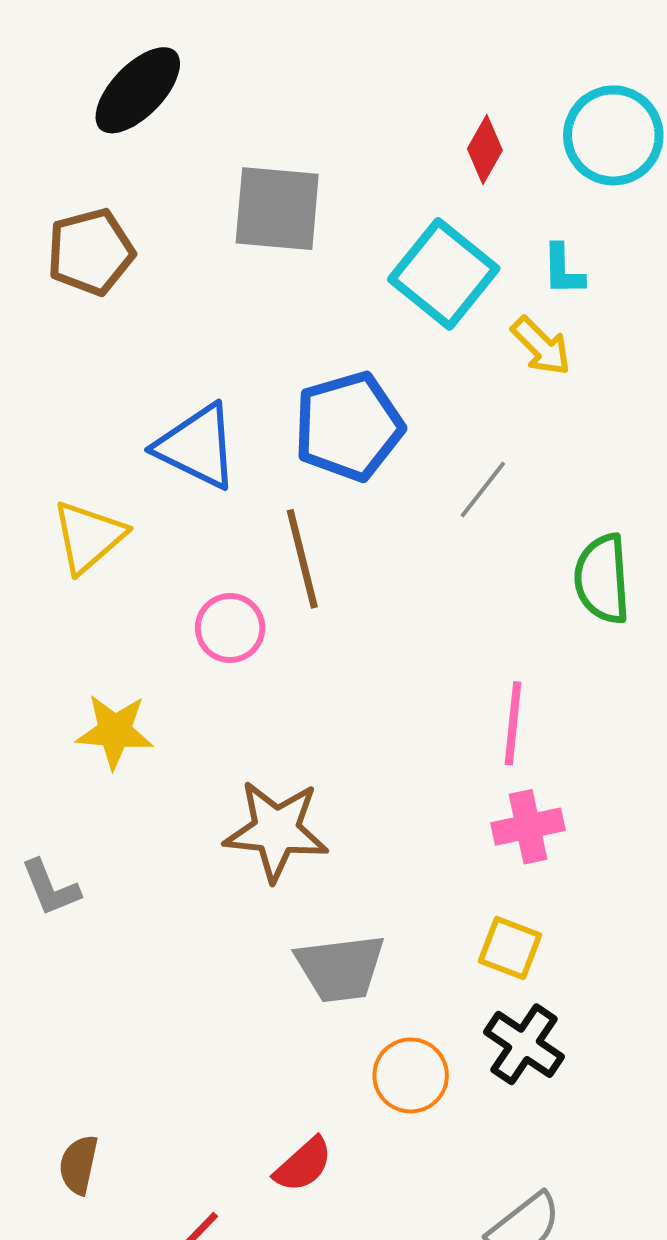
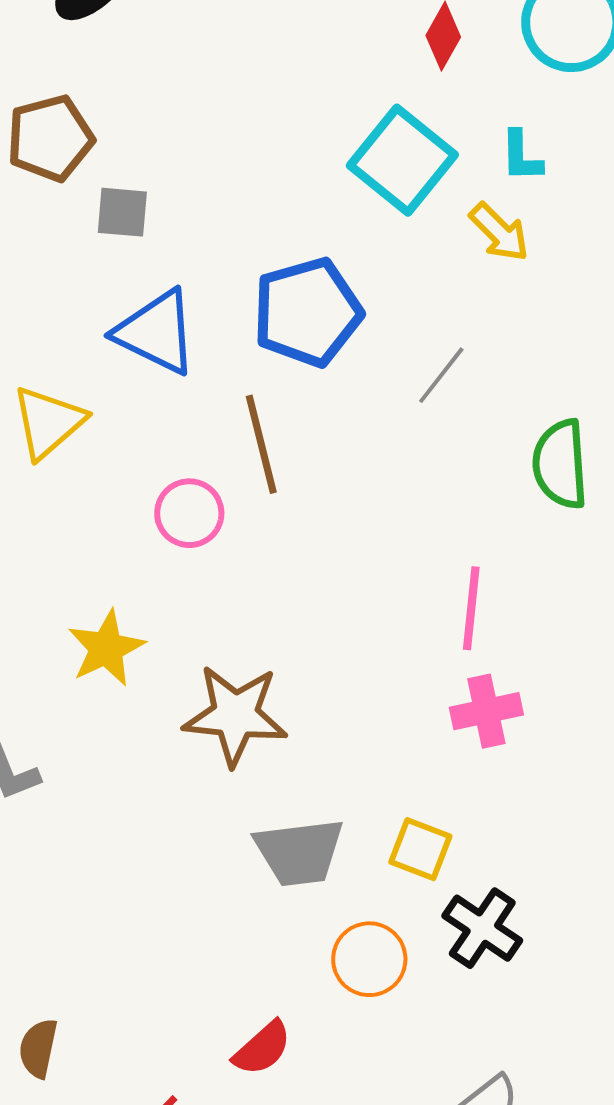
gray square: (277, 209) -> (122, 212), moved, size x0.6
yellow star: (115, 731) -> (106, 648), moved, turned -30
yellow square: (510, 948) -> (420, 849), moved

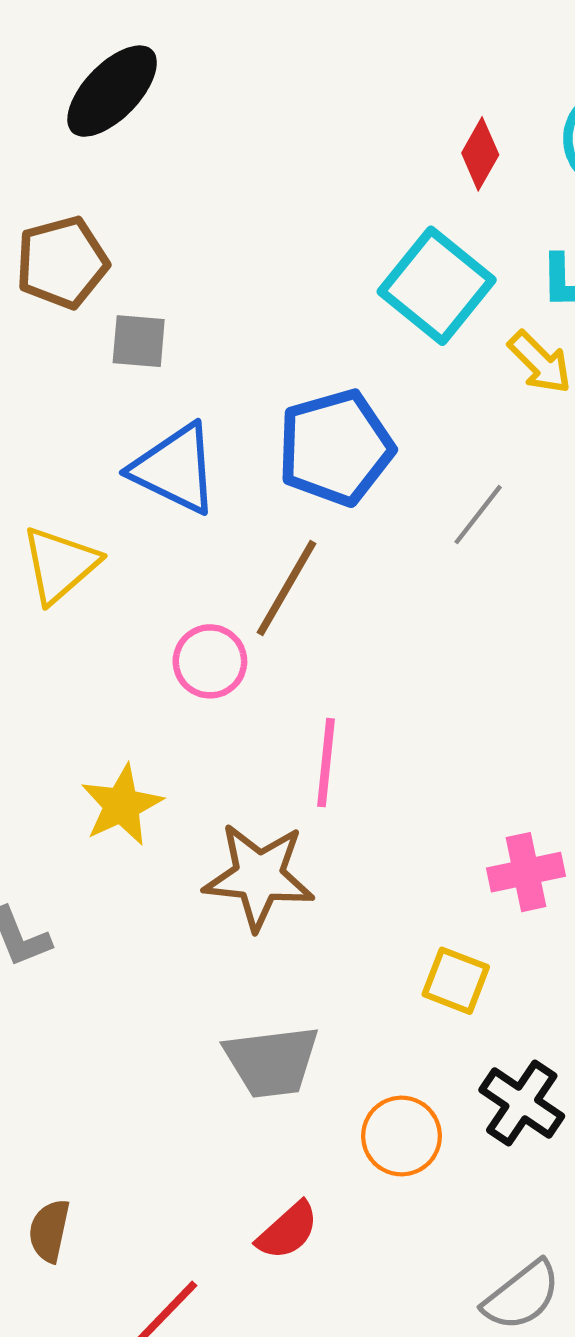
brown line: (261, 444) -> (287, 588), turned 44
pink line: (471, 608) -> (326, 763), moved
yellow square: (420, 849) -> (456, 981), moved
gray trapezoid: (299, 852) -> (272, 1062), moved

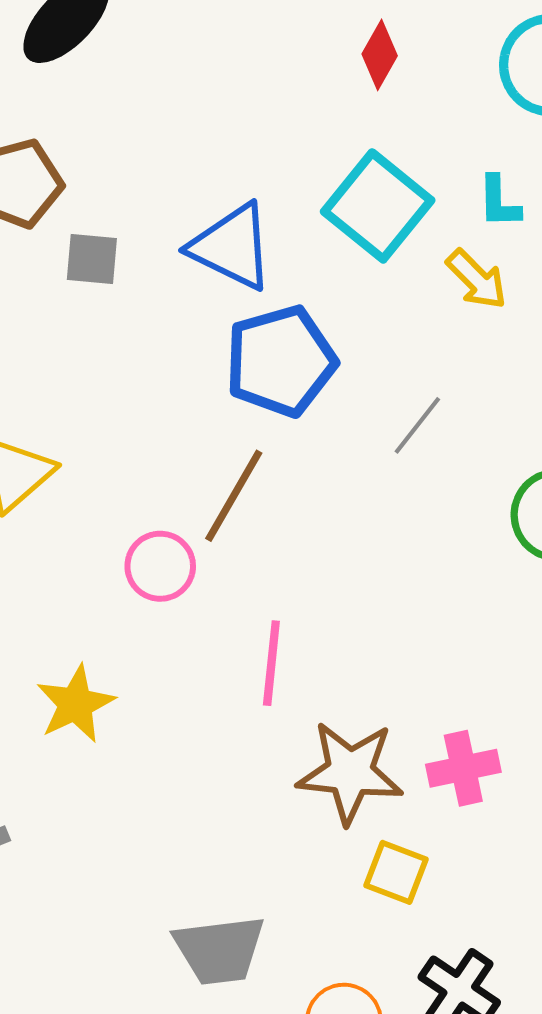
red diamond: (480, 154) -> (380, 55), moved
blue triangle: (175, 469) -> (232, 247), moved
brown star: (259, 876) -> (350, 772), moved

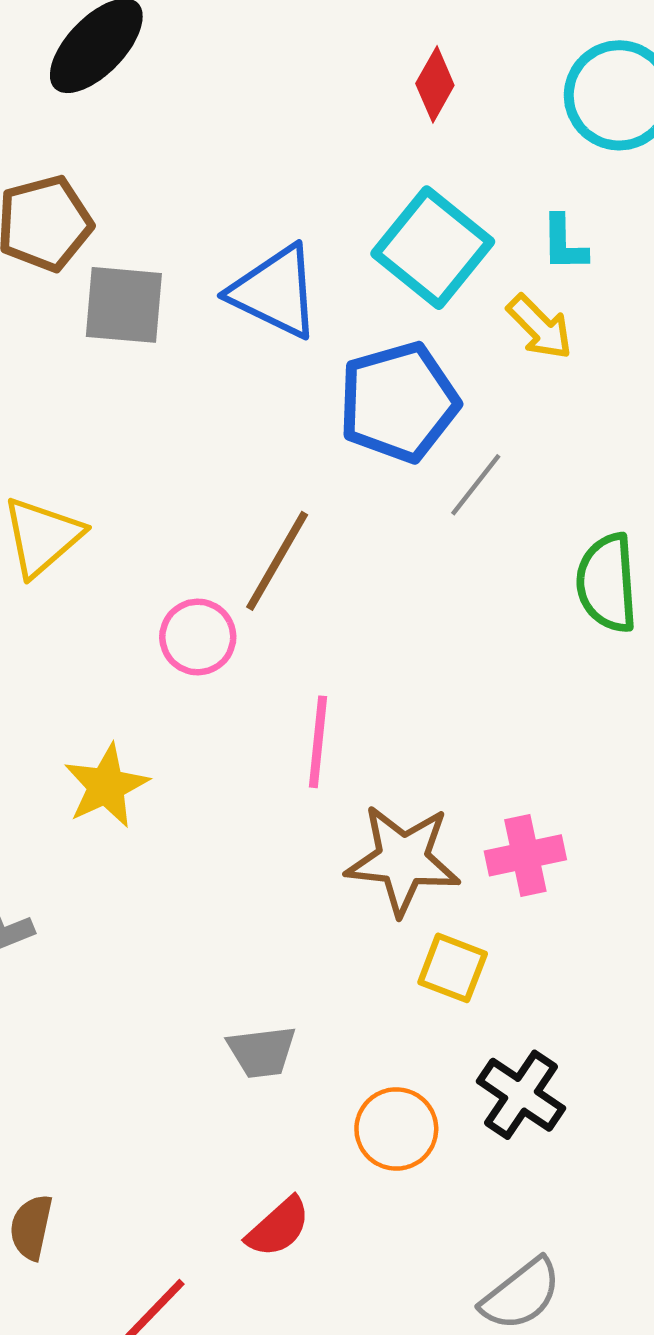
gray square: (92, 259) -> (124, 305), size x1.4
blue pentagon: (281, 361) -> (399, 402), moved
gray trapezoid: (219, 950) -> (262, 1052), size x0.7

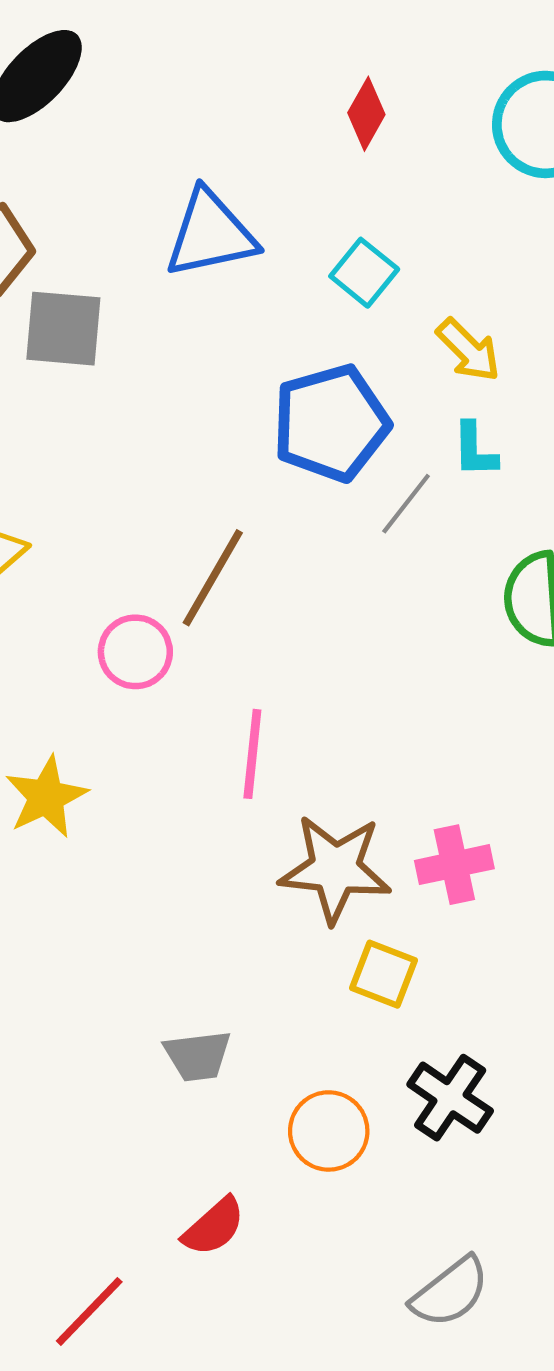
cyan L-shape: (564, 243) -> (475, 450), moved
cyan square: (433, 248) -> (364, 273), size x0.6
blue triangle: (275, 292) -> (211, 234), moved, turned -38

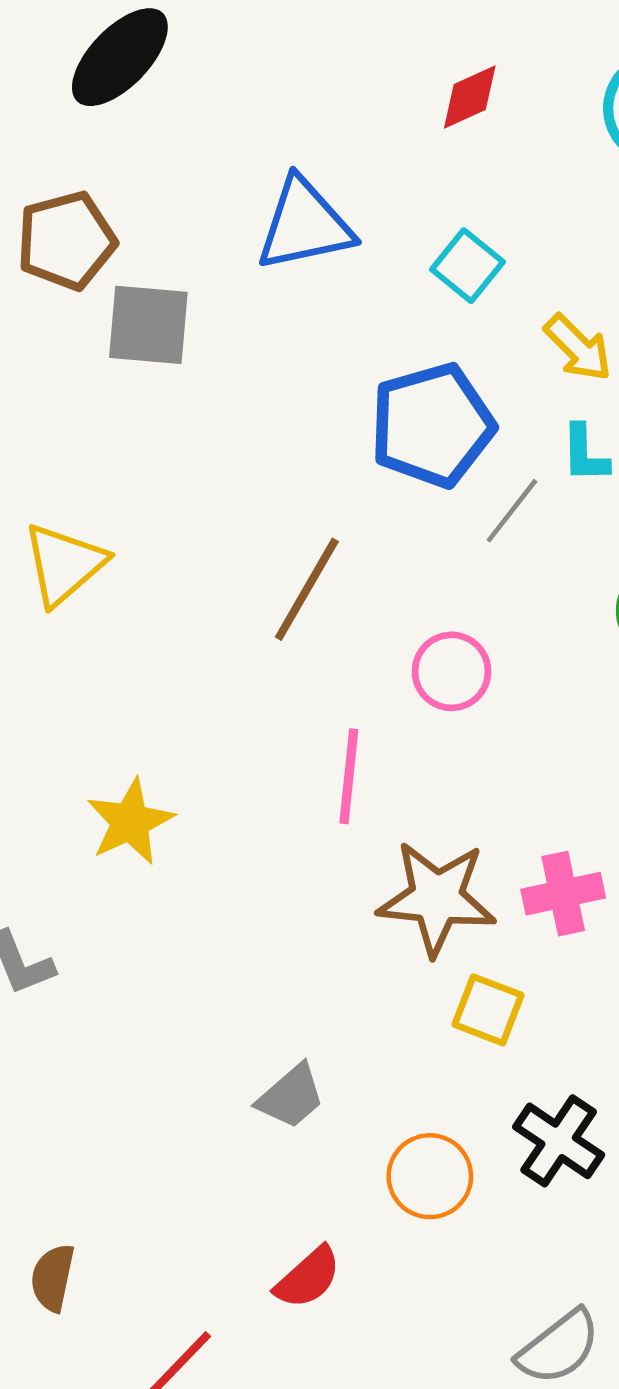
red diamond: (366, 114) -> (470, 97), turned 36
pink circle: (135, 652) -> (452, 671), moved
gray trapezoid: (198, 1056) -> (291, 1096), turned -34

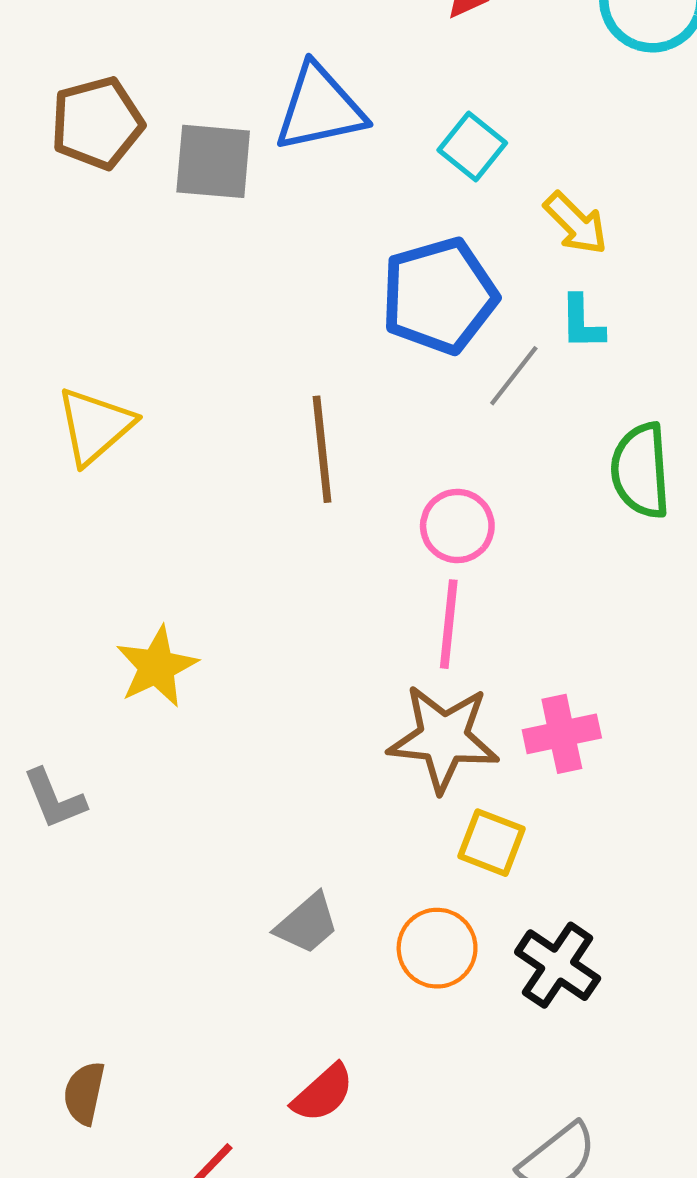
gray square: (148, 325) -> (213, 161), moved
brown line: (307, 589) -> (322, 449), turned -36
pink line: (349, 776) -> (449, 624), moved
orange circle: (430, 1176) -> (437, 948), moved

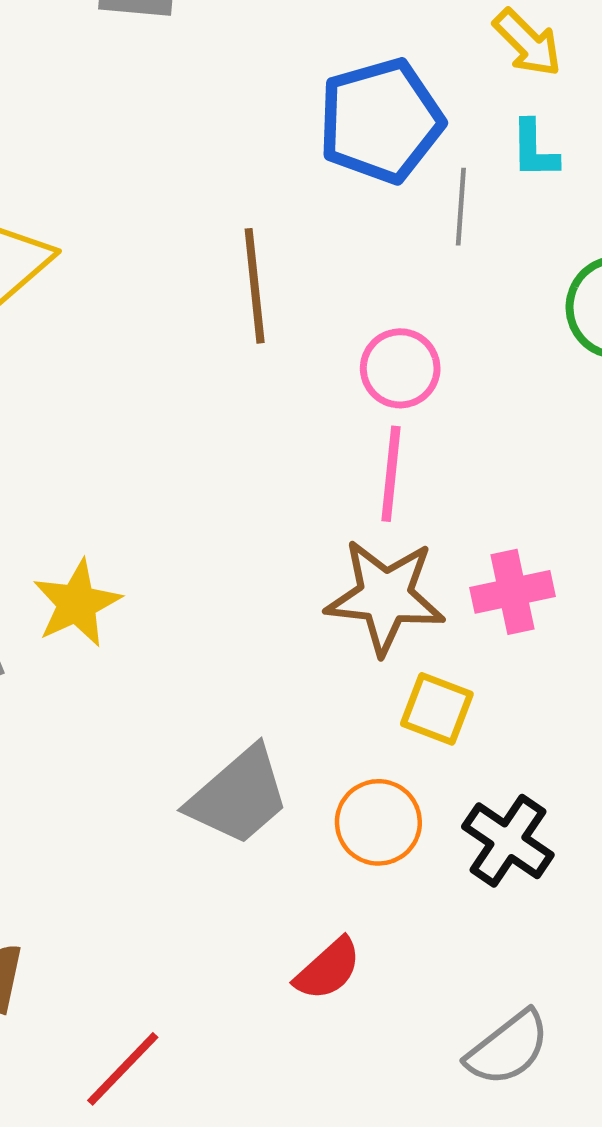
gray line: (514, 376) -> (461, 207), turned -34
yellow star: (157, 667) -> (77, 603), moved
gray trapezoid: (307, 924) -> (239, 796), size x1.5
red semicircle: (323, 1093) -> (328, 969), moved

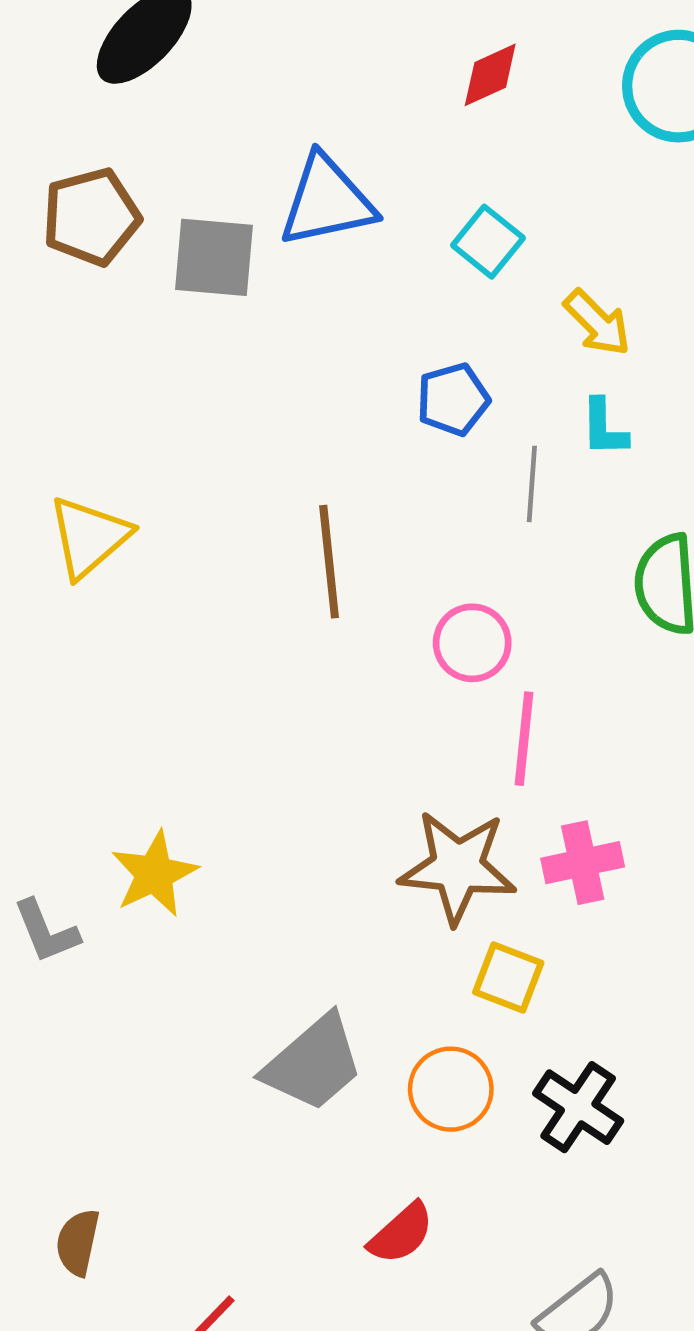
blue pentagon: (381, 121) -> (453, 399), size x0.6
pink line: (391, 474) -> (524, 739), moved

